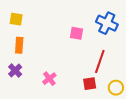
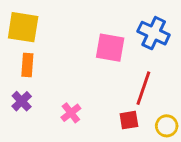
yellow square: (16, 19) -> (23, 27), size x1.6
pink square: (77, 33) -> (110, 48), size x1.5

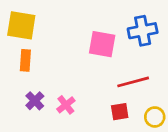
blue cross: (154, 33) -> (143, 31), turned -36
red line: (143, 88) -> (133, 82), turned 56
purple cross: (22, 101) -> (35, 101), moved

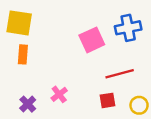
pink square: (102, 44) -> (92, 40), turned -35
purple cross: (35, 101) -> (28, 104), moved

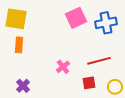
pink square: (92, 40) -> (76, 18), moved
pink cross: (59, 94) -> (63, 67), moved

